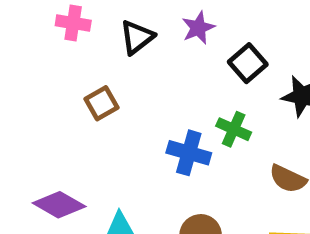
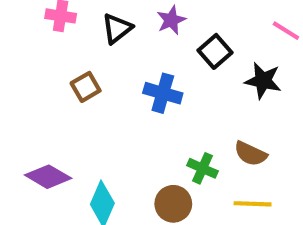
green cross: (234, 129) -> (202, 168), moved
blue cross: (189, 153) -> (163, 93), moved

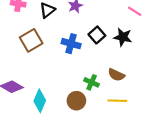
black square: (215, 51) -> (97, 35), moved
brown square: (86, 87) -> (31, 40), size x1.5

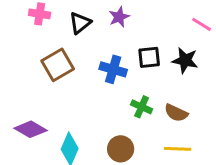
black square: (97, 35) -> (149, 57), turned 35
green cross: (92, 82) -> (142, 107), moved

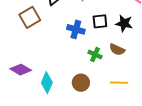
brown square: (58, 65) -> (30, 17), moved
brown semicircle: (176, 113) -> (117, 49), moved

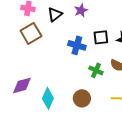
purple diamond: (21, 70) -> (22, 85), turned -45

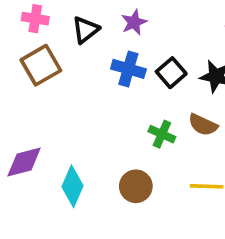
black square: (101, 37) -> (171, 73), turned -35
blue cross: (77, 45) -> (128, 69), moved

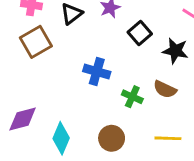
blue cross: (128, 69) -> (97, 72), moved
black square: (171, 73) -> (140, 33), moved

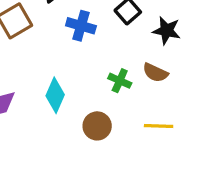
blue cross: (97, 72) -> (81, 26), moved
cyan diamond: (61, 138) -> (55, 95), moved

